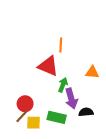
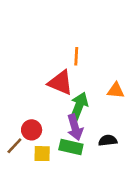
green arrow: (63, 85) -> (79, 106), size x1.5
purple arrow: (71, 98) -> (75, 127), moved
brown line: (22, 116) -> (14, 146), moved

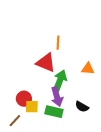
black semicircle: (108, 140) -> (82, 107), turned -144
brown line: (14, 146) -> (15, 121), moved
yellow square: (42, 154) -> (32, 107), moved

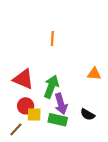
orange line: (58, 43) -> (52, 39), moved
red triangle: (46, 63) -> (23, 79), moved
green arrow: (60, 81) -> (51, 87), moved

